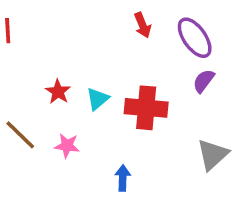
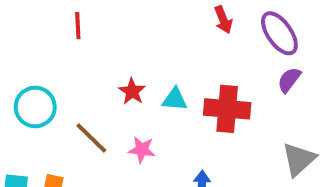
cyan triangle: (98, 99) -> (175, 99), turned 45

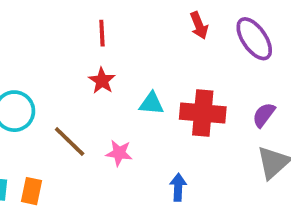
red line: (78, 26) -> (102, 33), moved
purple semicircle: (289, 80) -> (264, 115), moved
red star: (132, 91) -> (102, 81), moved

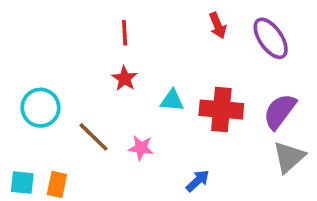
purple semicircle: (264, 115) -> (280, 111), size x1.5
blue arrow: (178, 187) -> (198, 181), turned 45

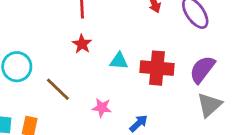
pink star: (141, 148) -> (102, 108), moved

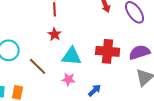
cyan triangle: (119, 61) -> (72, 56), moved, size x1.5
purple semicircle: (202, 69) -> (140, 52), turned 35

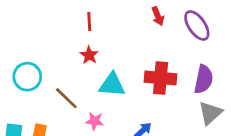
purple semicircle: (140, 52) -> (204, 79), turned 120
pink star: (69, 79) -> (95, 121), moved

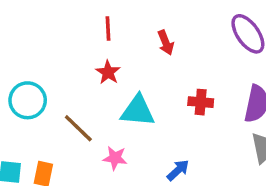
red arrow: (158, 16) -> (166, 43), moved
red cross: (161, 78) -> (201, 102), size x0.6

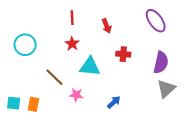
cyan circle: (28, 100) -> (25, 45), moved
red cross: (201, 102) -> (123, 54), moved

